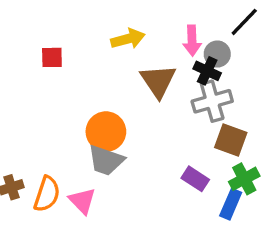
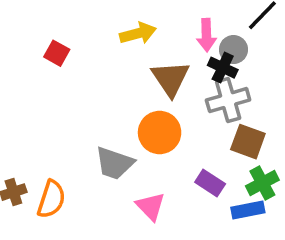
red square: (52, 57) -> (57, 53), turned 30
orange circle: (106, 132) -> (160, 133), moved
pink triangle: (82, 201) -> (151, 206), moved
blue rectangle: (231, 204) -> (248, 210), turned 56

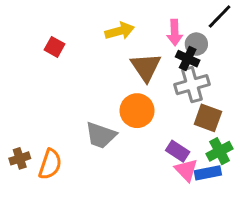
pink triangle: (151, 206) -> (186, 170), moved

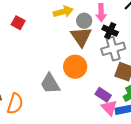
gray circle: (196, 44) -> (84, 21), moved
gray trapezoid: (101, 135) -> (50, 84), turned 40

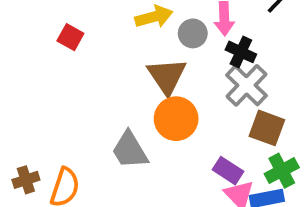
brown triangle: (81, 37) -> (167, 76), moved
gray cross: (113, 49) -> (246, 85), turned -30

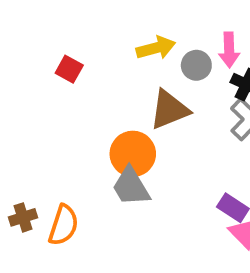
brown triangle: (167, 76) -> (169, 110), turned 42
orange circle: (176, 119) -> (133, 154), moved

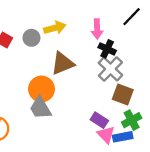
gray circle: (196, 65) -> (31, 38), moved

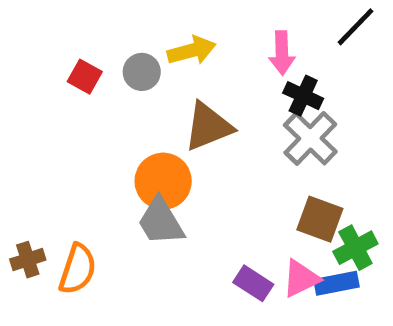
brown square: (123, 95) -> (320, 219), moved
purple rectangle: (99, 120) -> (253, 283), moved
pink triangle: (106, 135) -> (301, 279), turned 48

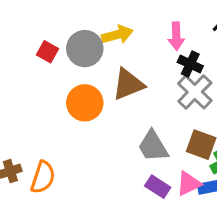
gray circle: (142, 72) -> (85, 49), size x1.5
orange circle: (163, 181) -> (85, 103), moved
gray trapezoid: (161, 222) -> (153, 146), moved

